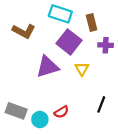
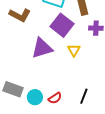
black line: (101, 104) -> (84, 96), moved
red semicircle: (61, 112) -> (55, 98), moved

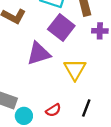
yellow triangle: (74, 50) -> (75, 69), moved, size x1.5
cyan circle: (35, 97) -> (24, 116), moved

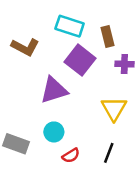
yellow triangle: (75, 69) -> (114, 108), moved
cyan circle: (24, 116) -> (54, 132), moved

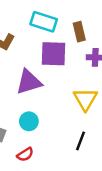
purple square: (80, 60) -> (53, 54), turned -36
red semicircle: (71, 155) -> (25, 154), moved

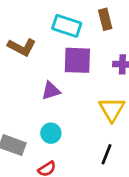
brown rectangle: (79, 32) -> (105, 19), moved
purple triangle: (29, 82) -> (51, 91), size x0.7

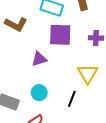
black line: (107, 154) -> (72, 99), moved

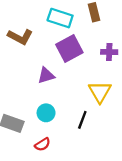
purple square: (60, 35) -> (69, 48), turned -30

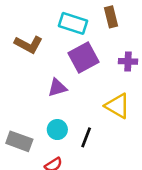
yellow triangle: (100, 92) -> (118, 106), turned -30
black line: (82, 120) -> (86, 137), moved

